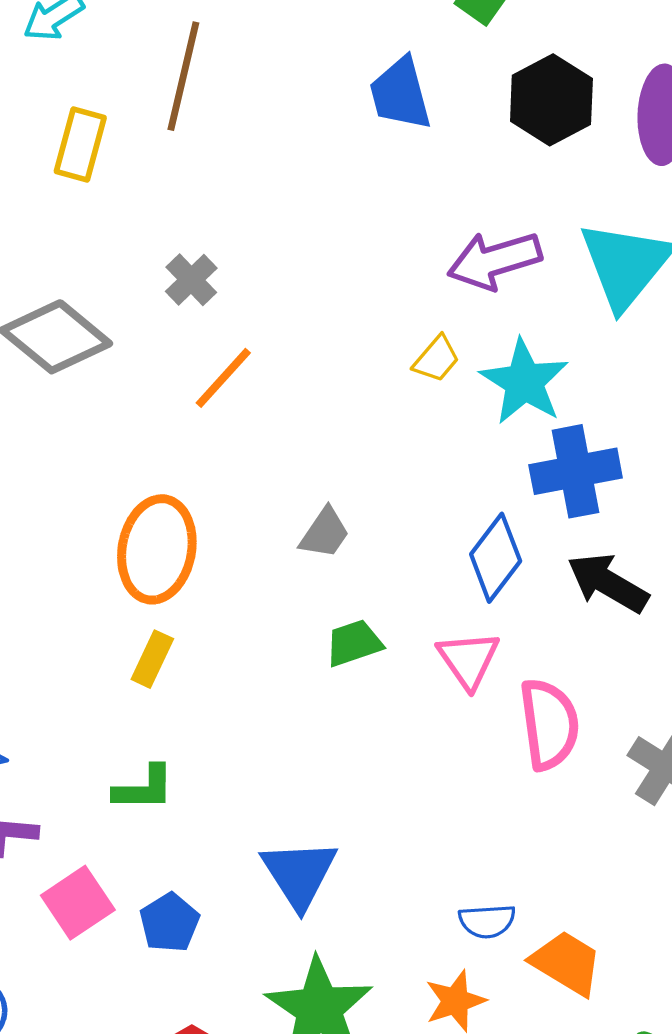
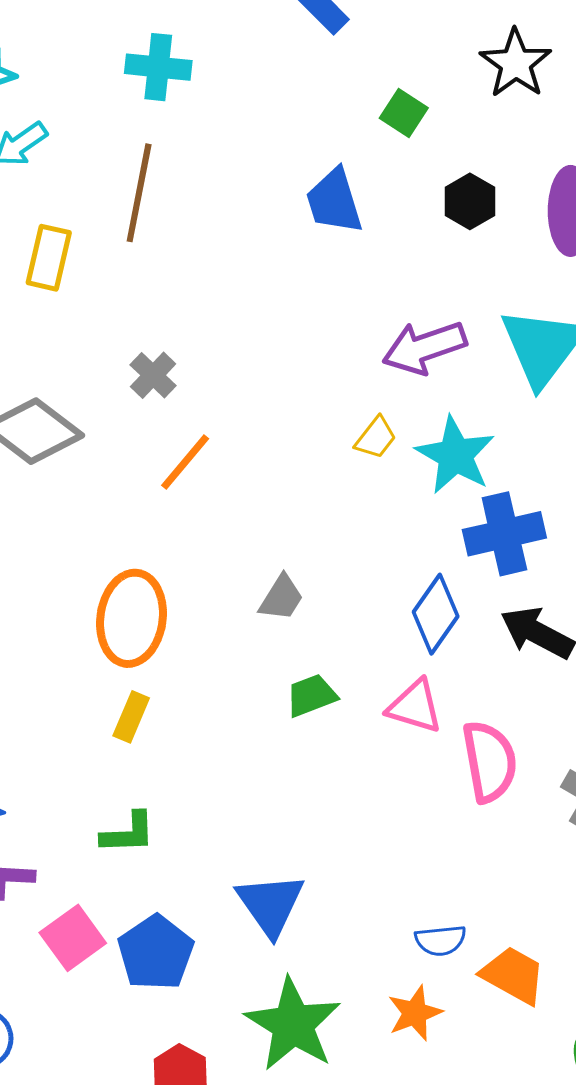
black hexagon: (551, 100) -> (470, 201), size x0.7
pink triangle: (468, 660) -> (415, 706), turned -36
blue pentagon: (169, 923) -> (156, 953), size x1.4

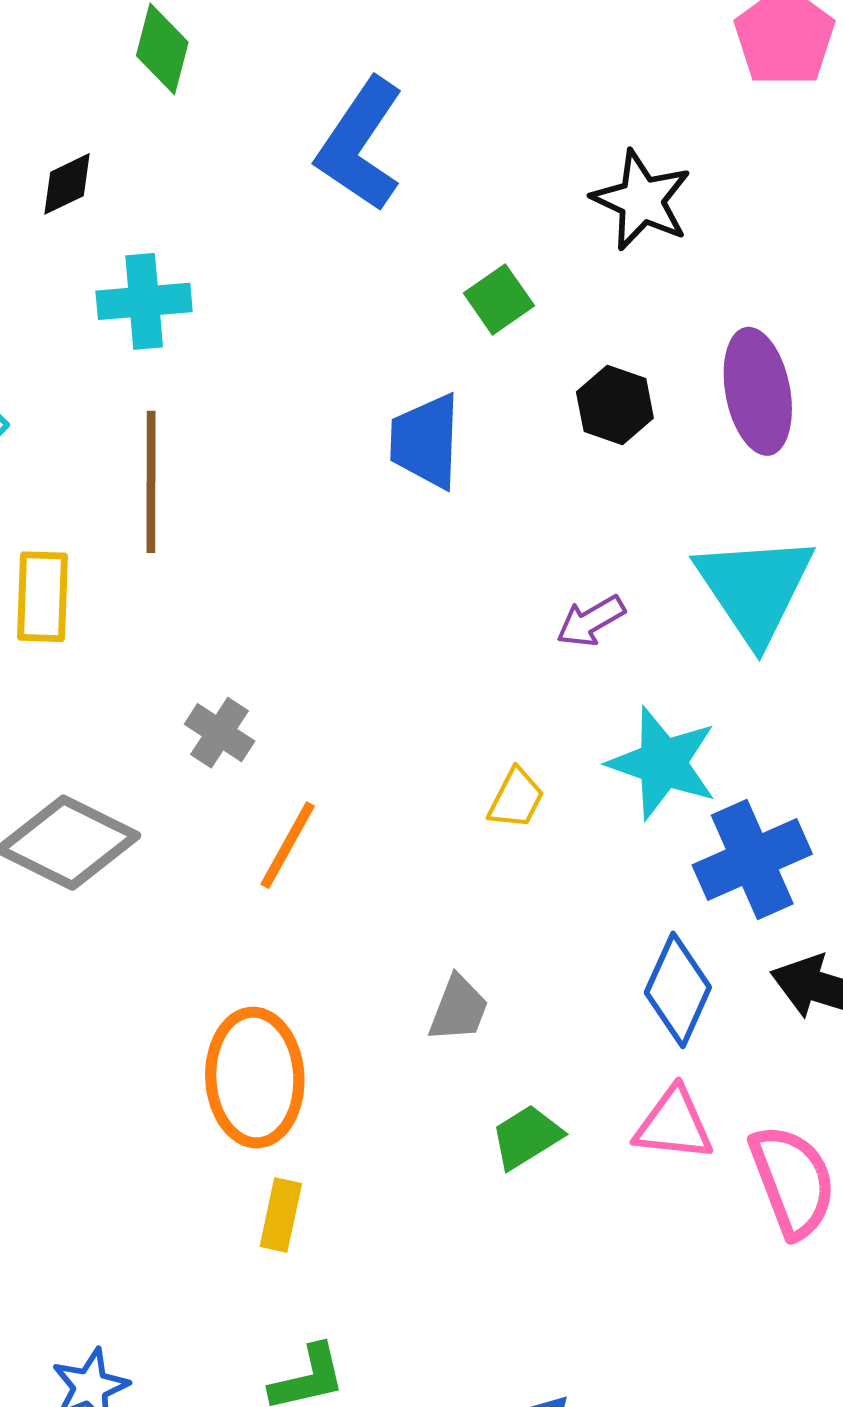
green square: (404, 113) -> (499, 299), turned 33
blue trapezoid: (334, 201) -> (426, 441), turned 30
purple arrow: (424, 347) -> (591, 621), size x0.6
yellow trapezoid: (376, 438) -> (516, 798), moved

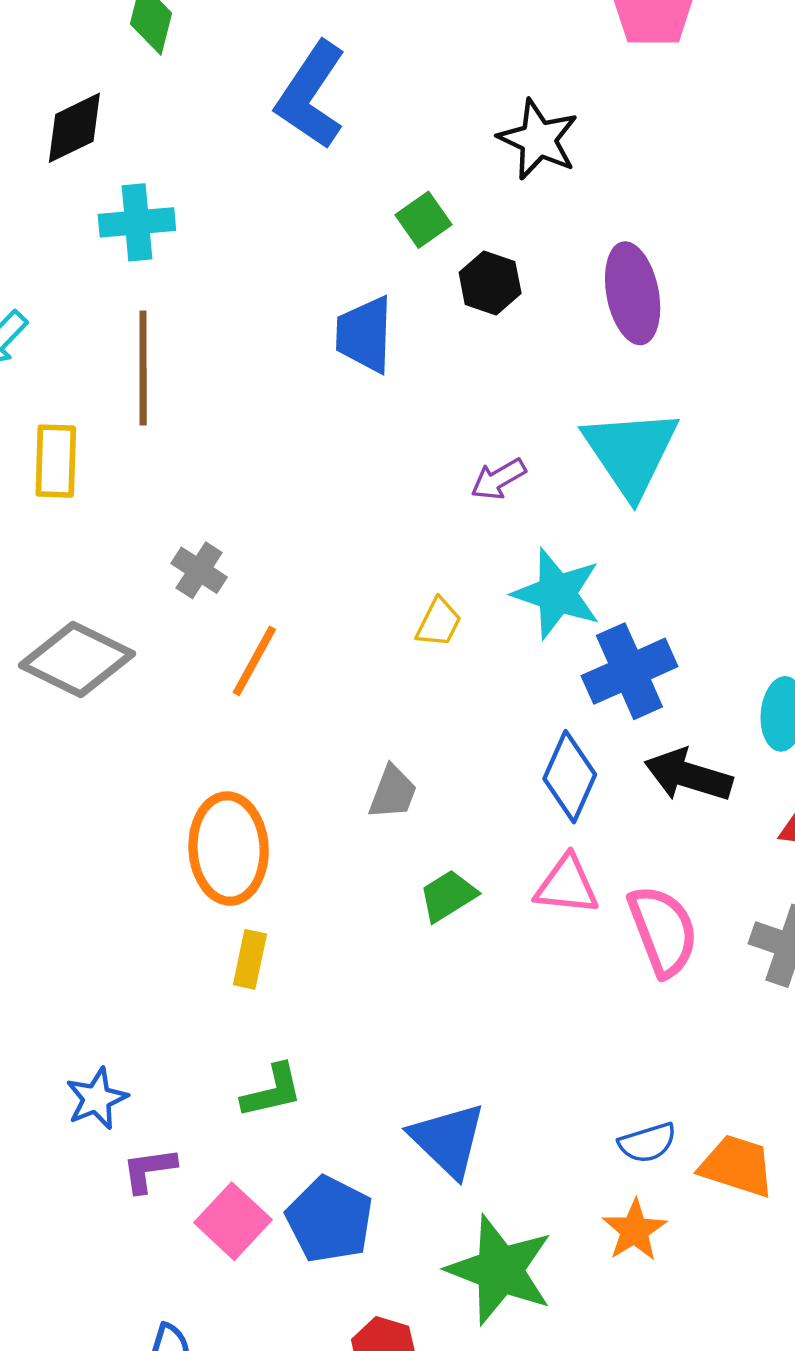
black diamond: (67, 184) -> (74, 128), size x1.4
black hexagon: (615, 405) -> (490, 283), moved

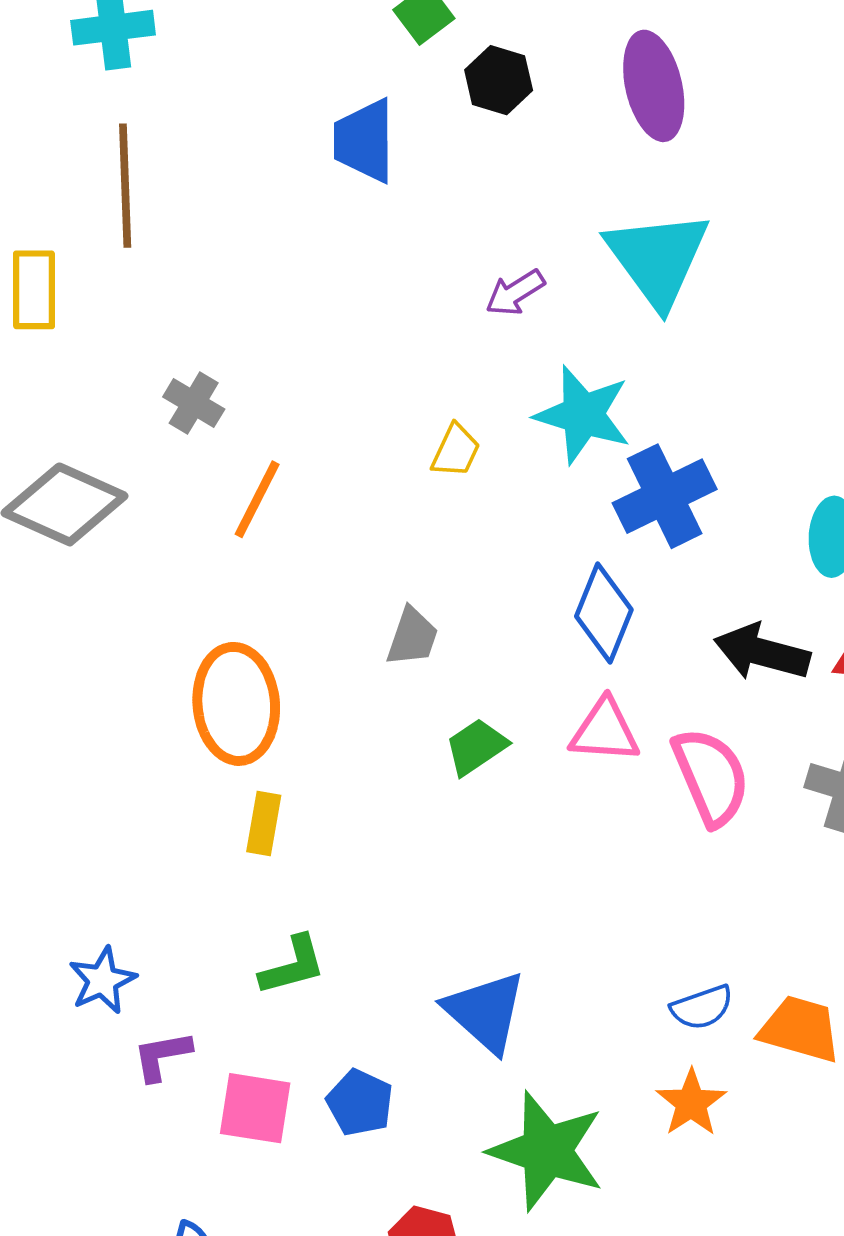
black arrow: (688, 775) -> (762, 652), moved
blue pentagon: (330, 1219) -> (360, 1103), size x0.7
pink square: (233, 1221) -> (255, 1108), turned -32

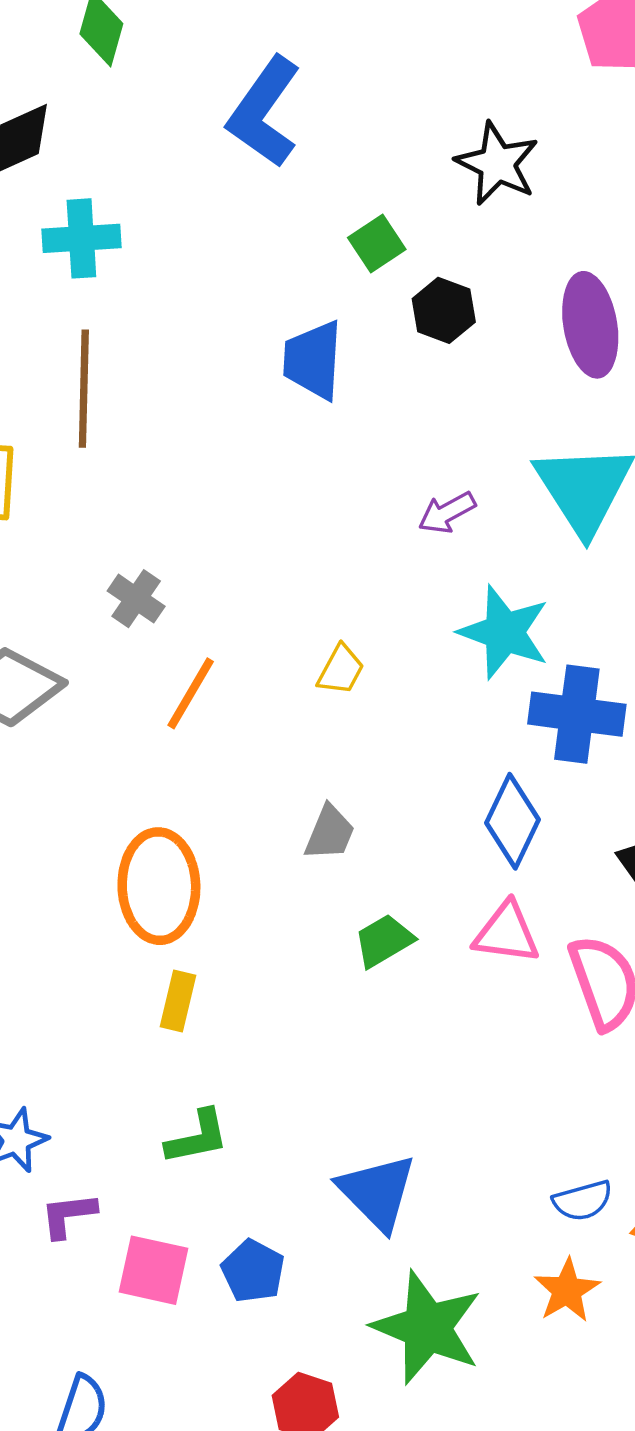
yellow trapezoid: (456, 451) -> (341, 670), moved
blue cross: (665, 496) -> (577, 714), turned 30

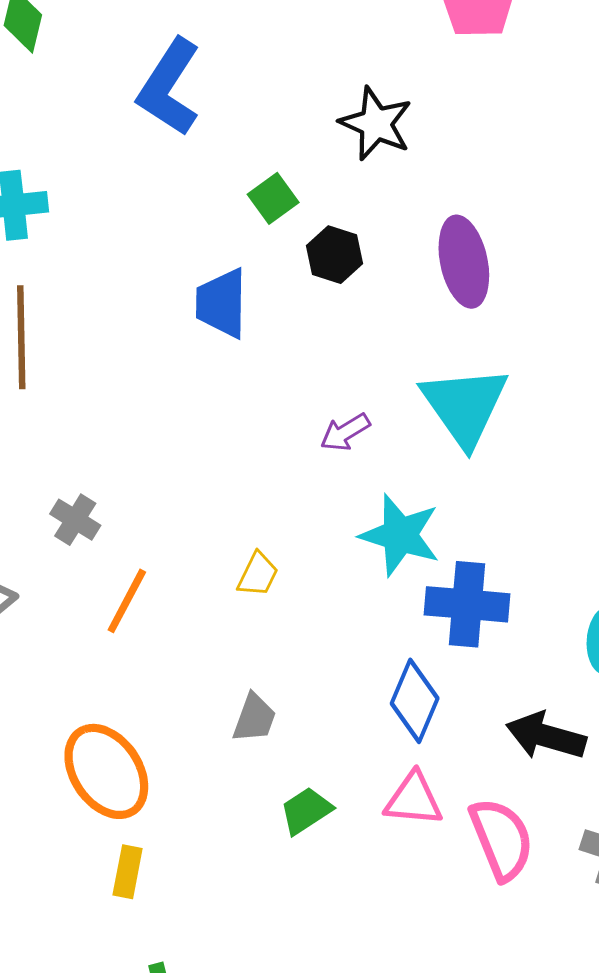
orange ellipse: (159, 886) -> (106, 771), turned -30

